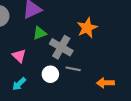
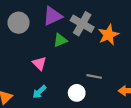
gray cross: (61, 47) -> (82, 24), moved
white circle: (50, 74) -> (77, 93), moved

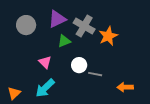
cyan arrow: (39, 92) -> (45, 88), size x1.5
white circle: (77, 93) -> (79, 65), moved

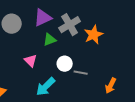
gray cross: (84, 26) -> (70, 25), turned 30
orange arrow: (125, 87) -> (111, 86), turned -63
cyan arrow: (45, 88) -> (46, 87), moved

